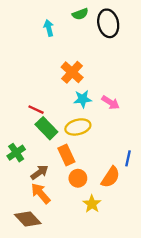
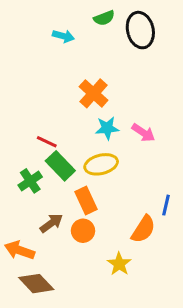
cyan arrow: (49, 28) -> (63, 36), turned 119
green cross: (16, 153) -> (30, 181), moved
orange circle: (78, 178) -> (83, 231), moved
orange arrow: (41, 193) -> (20, 250), moved, turned -30

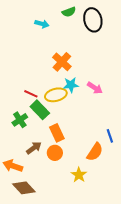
yellow ellipse: (101, 164) -> (56, 95), moved
blue line: (166, 205) -> (110, 136), turned -32

